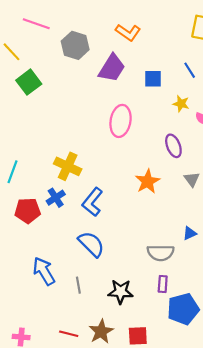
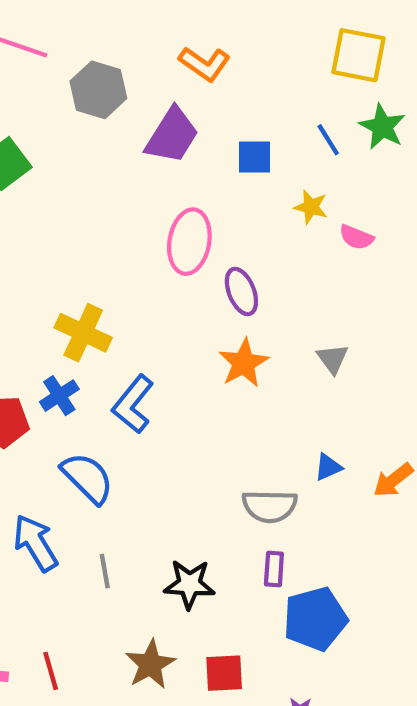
purple ellipse: (173, 146) -> (241, 291), moved
blue semicircle: (91, 244) -> (87, 478), moved
red line: (69, 334) -> (51, 671), moved, turned 60

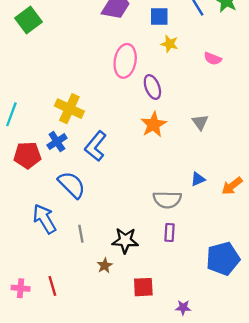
yellow star: (311, 207) -> (169, 44), moved
blue pentagon: (315, 619) -> (223, 259), moved
brown star: (150, 664) -> (105, 265), moved, size x0.6

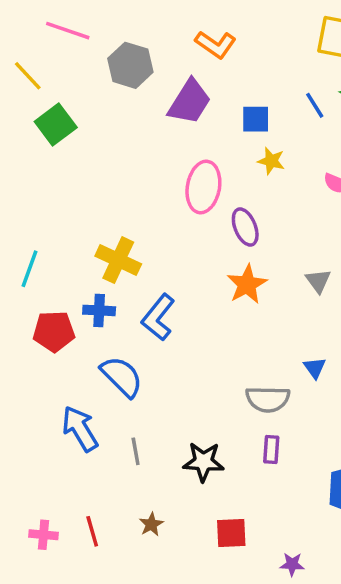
blue cross: (57, 142) -> (99, 310), turned 36
blue triangle: (198, 179) -> (315, 368), turned -42
brown star: (105, 265) -> (151, 524), moved

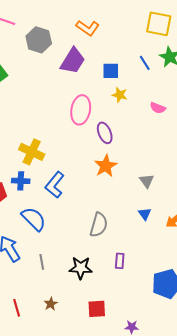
gray triangle: (318, 281) -> (147, 181), moved
gray semicircle: (268, 399) -> (99, 225), moved, turned -75

